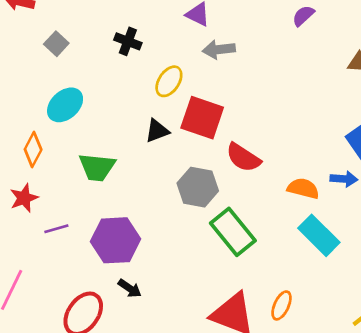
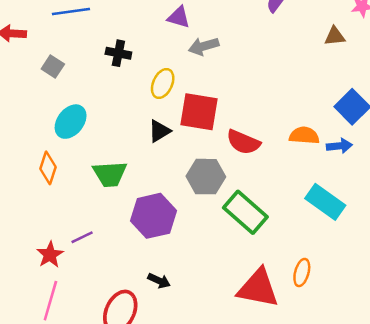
orange semicircle: (303, 188) -> (304, 135), moved
red star: (24, 198) -> (50, 255), moved
purple hexagon: (116, 240) -> (154, 216), moved

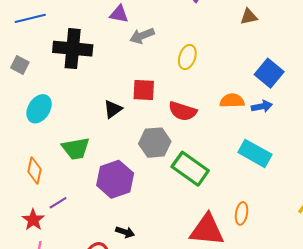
black cross: (118, 53) -> (73, 49), size x1.8
yellow ellipse: (163, 84) -> (187, 57), moved
red square: (199, 112) -> (144, 90), size x0.7
orange diamond: (48, 168) -> (34, 170), moved

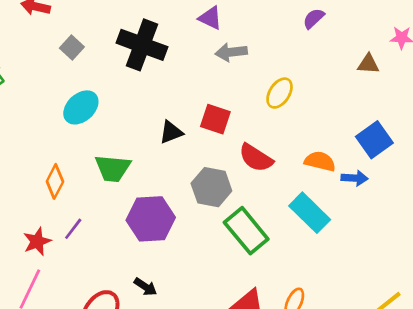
cyan rectangle: (255, 153) -> (310, 213), moved
purple line: (58, 203) -> (73, 229), turned -36

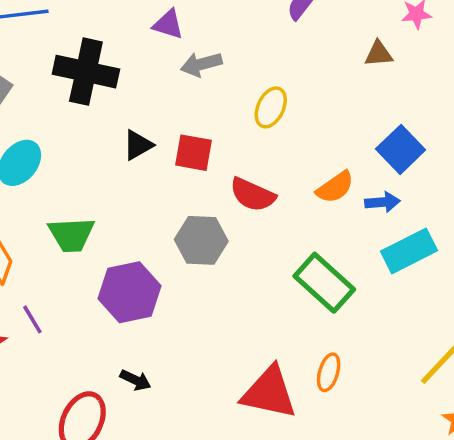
black triangle: (171, 132) -> (138, 145), moved
orange semicircle: (320, 161) -> (335, 187), turned 140
cyan rectangle: (310, 213) -> (409, 251), moved, turned -63
purple line: (73, 229) -> (32, 319), turned -60
green rectangle: (246, 231) -> (324, 283), moved

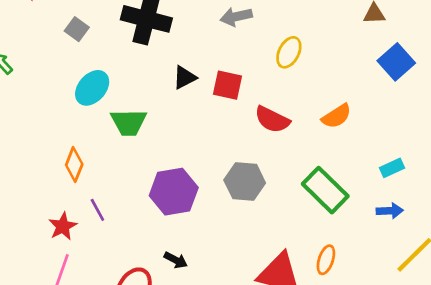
blue square: (401, 149) -> (396, 62), moved
blue arrow: (382, 202) -> (390, 211), moved
green trapezoid: (71, 235) -> (129, 122), moved
gray hexagon: (201, 240) -> (245, 181), moved
cyan rectangle: (409, 251) -> (392, 168), size x0.6

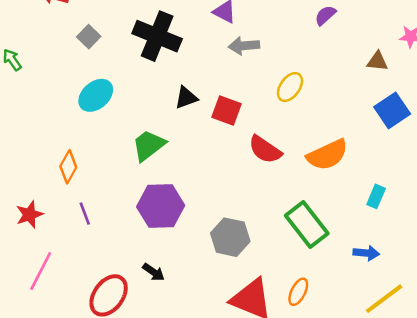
orange semicircle: (336, 116) -> (327, 155), size x1.4
green trapezoid: (129, 122) -> (149, 145), moved, turned 135
cyan rectangle: (392, 168) -> (376, 196), moved, turned -50
gray hexagon: (245, 181) -> (230, 237), moved
red star: (63, 226) -> (29, 214), moved

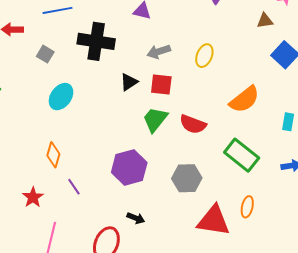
gray arrow: (244, 46) -> (159, 52), moved
green trapezoid: (149, 145) -> (155, 119), moved
red semicircle: (265, 150) -> (193, 124), moved

